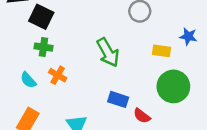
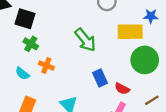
green cross: (43, 47) -> (31, 44), turned 32
yellow rectangle: (161, 51) -> (130, 32), size x1.6
blue rectangle: (118, 99) -> (100, 78), turned 56

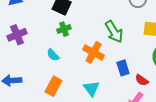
green cross: (31, 44) -> (64, 29), turned 32
orange cross: (46, 66) -> (94, 53), moved, size x1.5

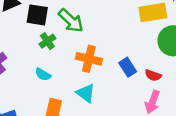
green arrow: (114, 32) -> (71, 21), moved
cyan triangle: (91, 89) -> (86, 93), moved

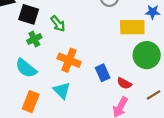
green arrow: (71, 21) -> (58, 24), size x0.7
cyan semicircle: (43, 74) -> (26, 68), size x1.5

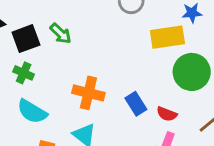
black square: (29, 14) -> (26, 39), turned -30
green arrow: (58, 24) -> (61, 34), moved
green cross: (34, 39) -> (24, 73), moved, turned -32

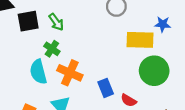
green cross: (24, 73) -> (52, 49), moved
cyan semicircle: (32, 111) -> (38, 72), moved, turned 35

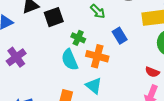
green arrow: (56, 22) -> (98, 11), moved
blue rectangle: (106, 88) -> (120, 36), moved

